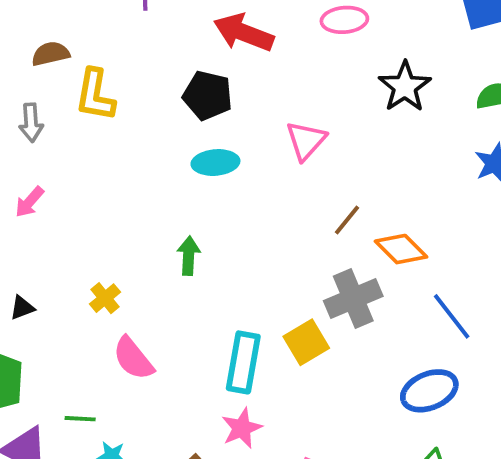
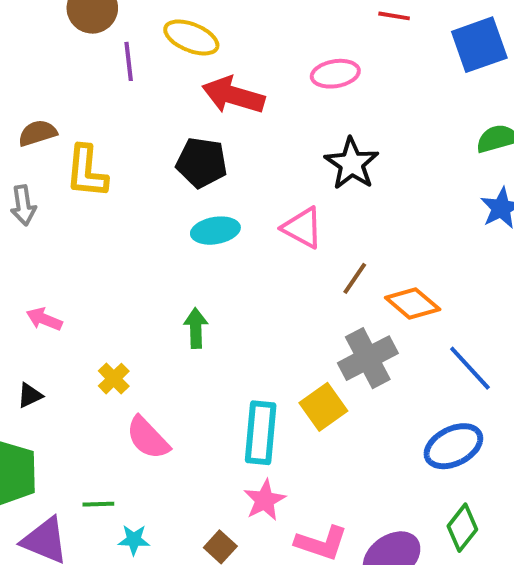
black star: (405, 87) -> (352, 164), moved
pink triangle: (306, 140) -> (302, 228), moved, turned -39
pink arrow: (29, 202) -> (44, 319), moved, turned 76

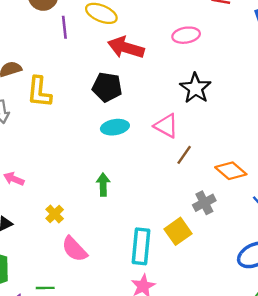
brown line: (355, 278) -> (184, 155), moved
gray cross: (368, 358) -> (204, 203), size x0.7

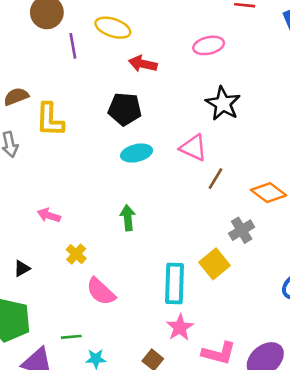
red arrow: (126, 48) -> (143, 64), size x0.7
pink arrow: (14, 179) -> (49, 215), moved

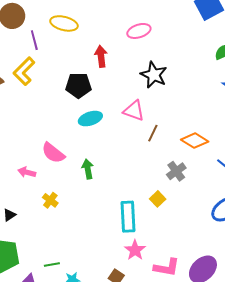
red arrow: (143, 64) -> (101, 56), moved, turned 75
yellow L-shape: (50, 120) -> (24, 71), moved, turned 48
yellow square: (215, 264) -> (158, 199), size x0.7
pink semicircle: (101, 291) -> (53, 153), moved

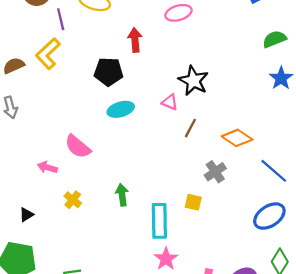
black star: (154, 75) -> (193, 81), moved
pink triangle: (134, 111) -> (170, 102), size x0.7
green arrow: (88, 169) -> (122, 195), moved
yellow square: (158, 199) -> (193, 202), turned -35

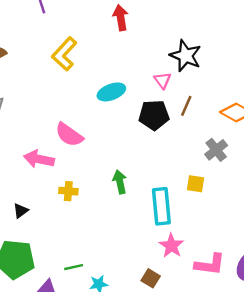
yellow L-shape: (48, 54) -> (64, 54), moved
black pentagon: (109, 72) -> (154, 115), moved
pink triangle: (170, 102) -> (163, 80), turned 36
pink arrow: (47, 167) -> (39, 159), size x1.4
yellow cross: (73, 200) -> (68, 191), turned -30

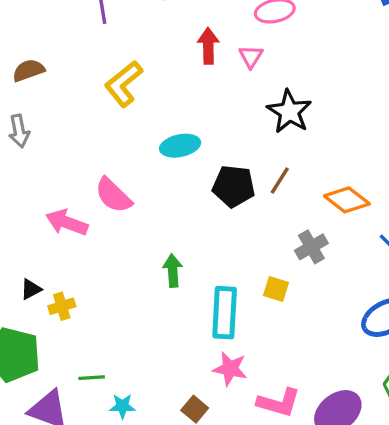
pink triangle: (163, 80) -> (251, 57), moved
yellow cross: (68, 191) -> (62, 306), moved, turned -30
pink star: (171, 246) -> (230, 369), turned -30

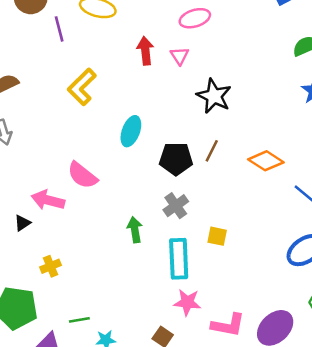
cyan ellipse: (180, 146) -> (131, 131), turned -52
gray cross: (311, 247) -> (176, 206), moved
black triangle: (31, 289) -> (22, 223), moved

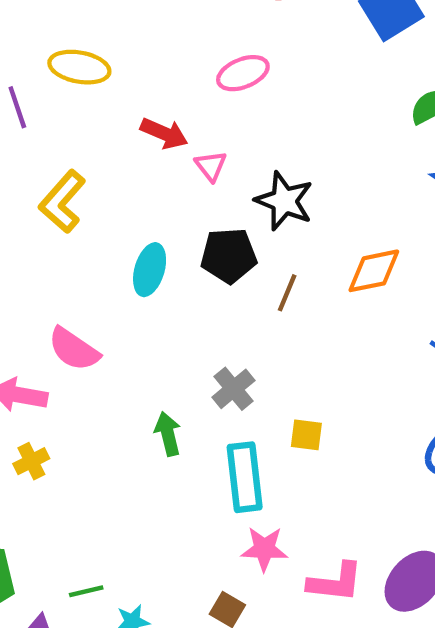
red arrow: (145, 51) -> (164, 133), turned 124
pink triangle: (180, 56) -> (211, 166), moved
black pentagon: (176, 159) -> (229, 255), moved
orange diamond: (266, 161) -> (374, 271), moved, turned -40
yellow cross: (51, 266) -> (31, 461), moved

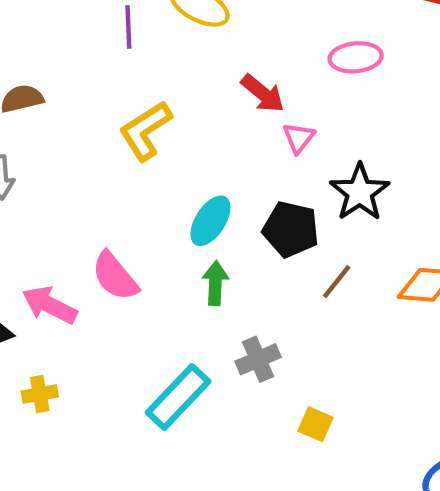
green arrow: (168, 434) -> (215, 283), moved
yellow cross: (31, 461) -> (40, 394), moved
cyan rectangle: (245, 477) -> (178, 397), moved, turned 34

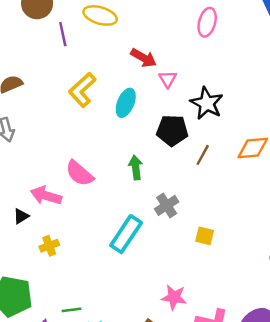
pink ellipse: (356, 57) -> (207, 22), moved, turned -60
cyan ellipse: (210, 221) -> (126, 103), moved

